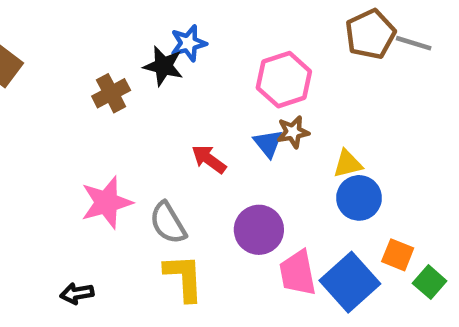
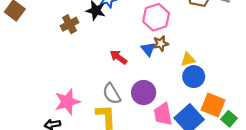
pink star: (107, 202) -> (67, 102), moved
gray semicircle: (168, 223) -> (112, 94), moved
orange square: (398, 255) -> (213, 105), size x1.5

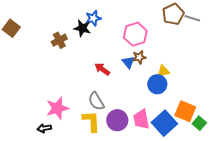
blue circle: (194, 77) -> (157, 84), moved
purple circle: (144, 93) -> (117, 120), moved

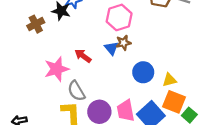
yellow triangle: (163, 71) -> (170, 80), moved
pink star: (57, 108) -> (57, 69), moved

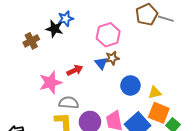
red arrow: (83, 56) -> (75, 70), turned 119
gray semicircle: (76, 91) -> (69, 103), turned 126

